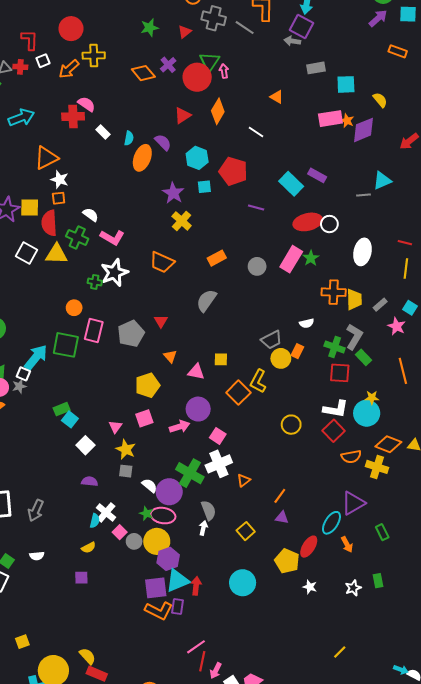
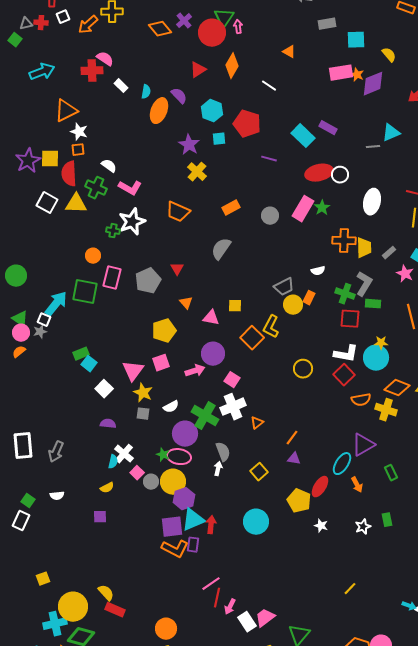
green rectangle: (364, 357) -> (373, 304), turned -42
pink triangle: (115, 427) -> (133, 371), size x1.6
white semicircle: (150, 486) -> (171, 407), moved, turned 112

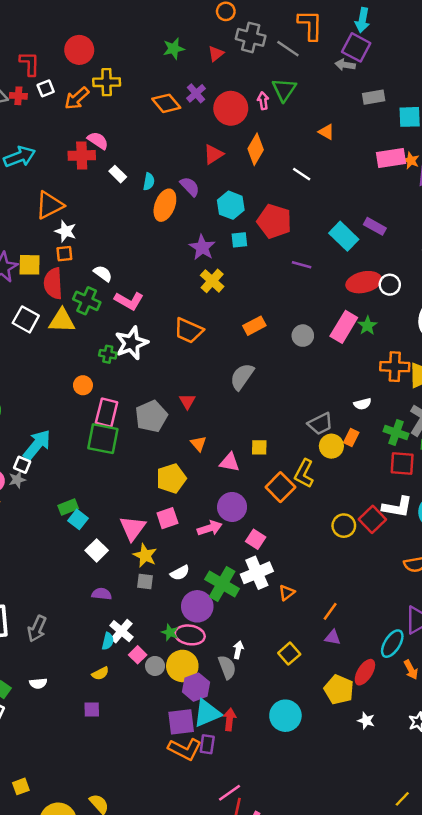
green triangle: (224, 18) -> (284, 90), moved
green square: (85, 292) -> (103, 439), moved
red square: (344, 375) -> (372, 519), moved
gray semicircle: (223, 452) -> (227, 667), moved

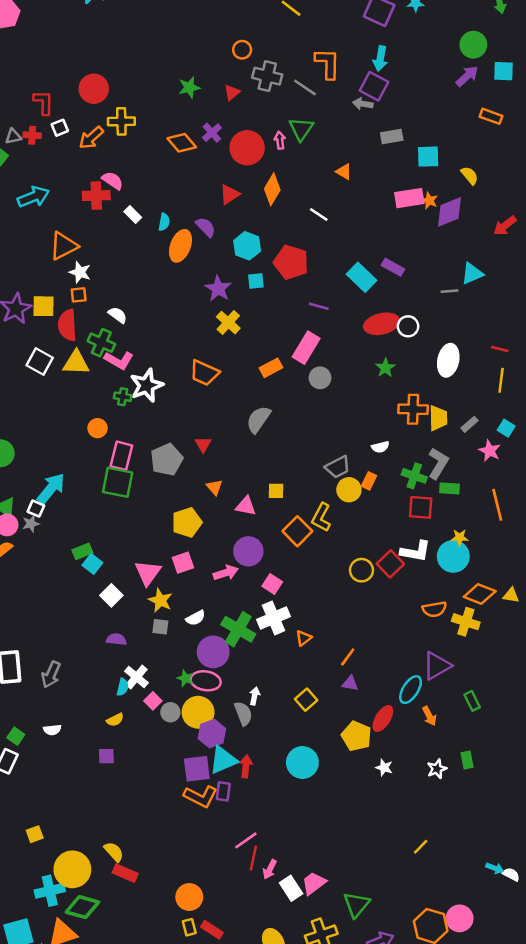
pink L-shape: (129, 301) -> (119, 360), moved
pink rectangle: (344, 327) -> (306, 348), moved

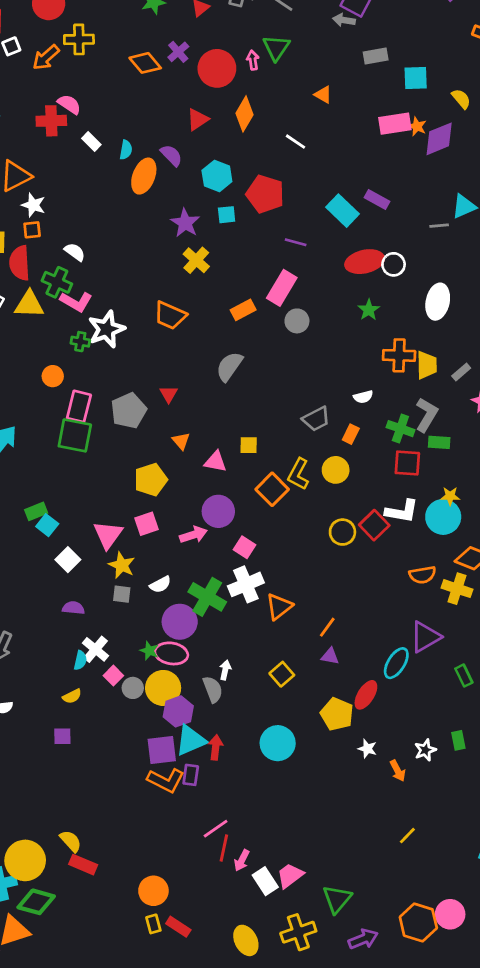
yellow circle: (349, 490) -> (336, 470), moved
orange triangle: (304, 638) -> (279, 607), size x1.5
orange arrow: (429, 716) -> (398, 771), moved

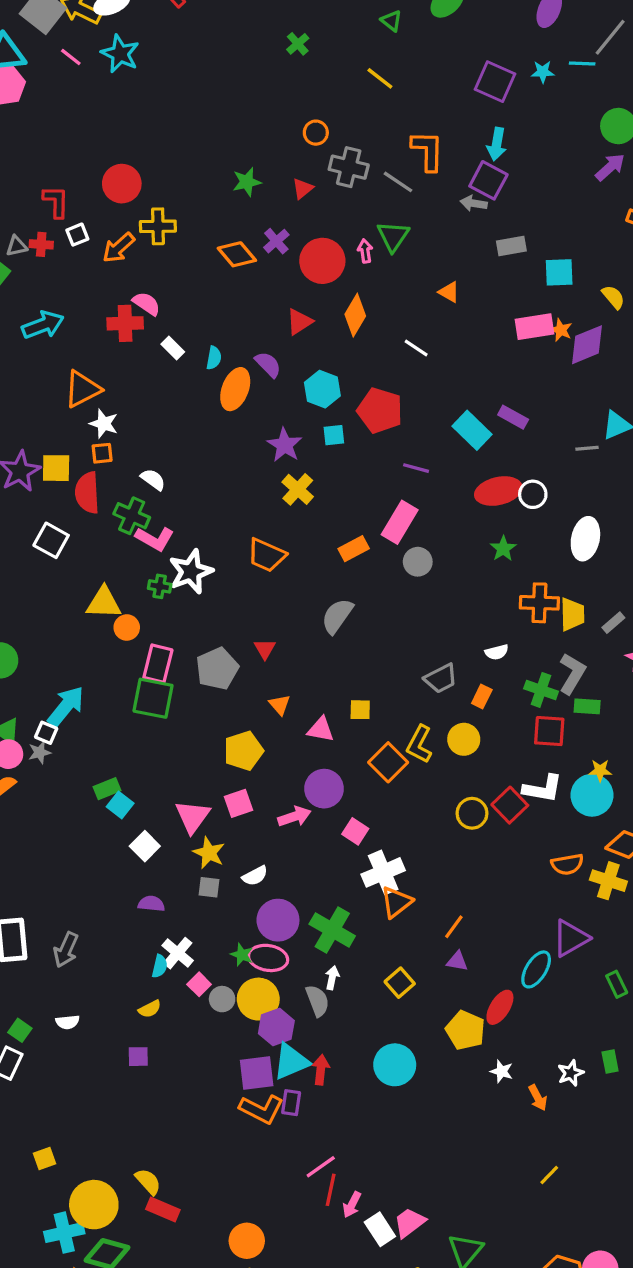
yellow triangle: (29, 304) -> (104, 603), moved
white cross: (246, 584) -> (383, 872), moved
green cross: (207, 597) -> (332, 930), moved

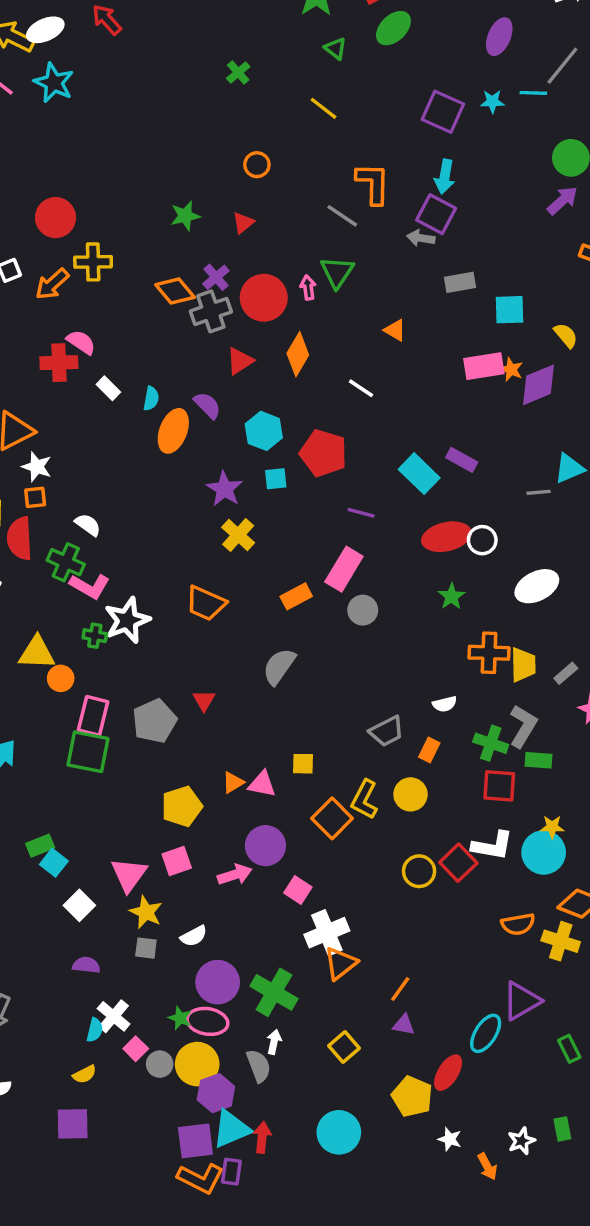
gray cross: (349, 167) -> (211, 311), moved, turned -33
white ellipse: (585, 539) -> (537, 586), turned 51
orange triangle: (280, 705) -> (233, 782), moved, turned 40
purple square: (138, 1057) -> (73, 1124), size x1.5

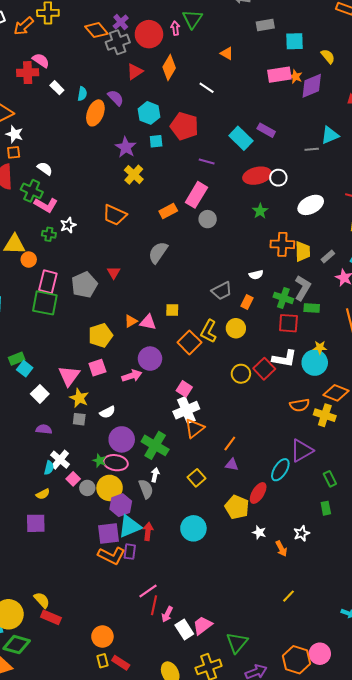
white star: (127, 620) -> (68, 225), size x0.6
pink square: (298, 890) -> (184, 389), moved
green rectangle: (562, 1129) -> (326, 508), moved

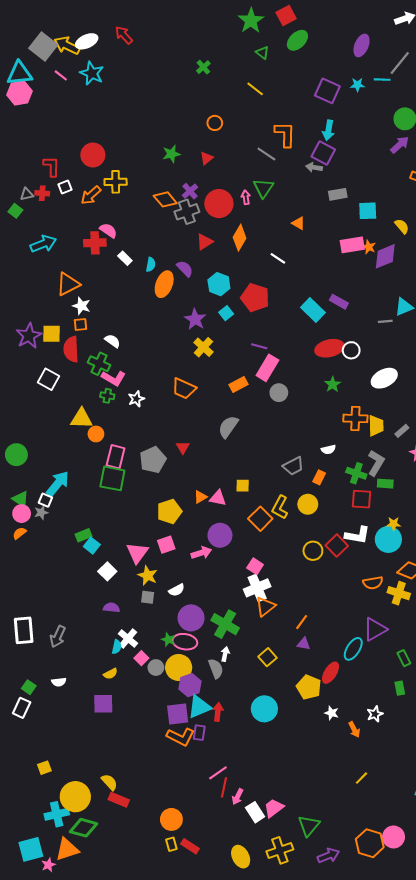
cyan square: (156, 141) -> (226, 313), turned -32
purple line: (207, 161) -> (259, 346), moved
green cross: (49, 234) -> (107, 396), moved

